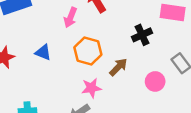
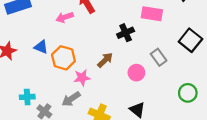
pink arrow: (70, 17) -> (65, 17), turned 49
orange hexagon: (88, 51) -> (63, 58), moved

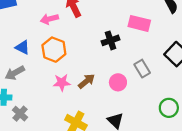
orange hexagon: (63, 58) -> (54, 50), moved
brown arrow: (105, 60) -> (86, 81), moved
gray arrow: (71, 99) -> (15, 73), moved

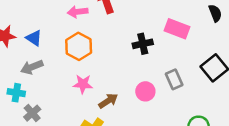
blue triangle: (22, 47) -> (34, 38), moved
brown arrow: (86, 81) -> (108, 101), moved

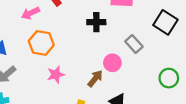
black cross: (143, 44) -> (96, 22), turned 30
brown arrow: (108, 101) -> (95, 79), moved

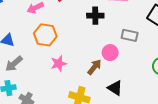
gray rectangle: (134, 44) -> (130, 35), turned -35

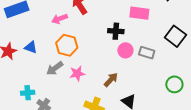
pink circle: (110, 53) -> (125, 50), moved
gray arrow: (14, 64) -> (55, 68), moved

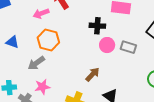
pink star: (77, 74) -> (42, 87), moved

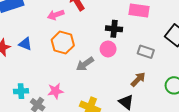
pink circle: (107, 45) -> (108, 49), moved
gray arrow: (36, 63) -> (85, 64), moved
brown arrow: (93, 74) -> (138, 79), moved

